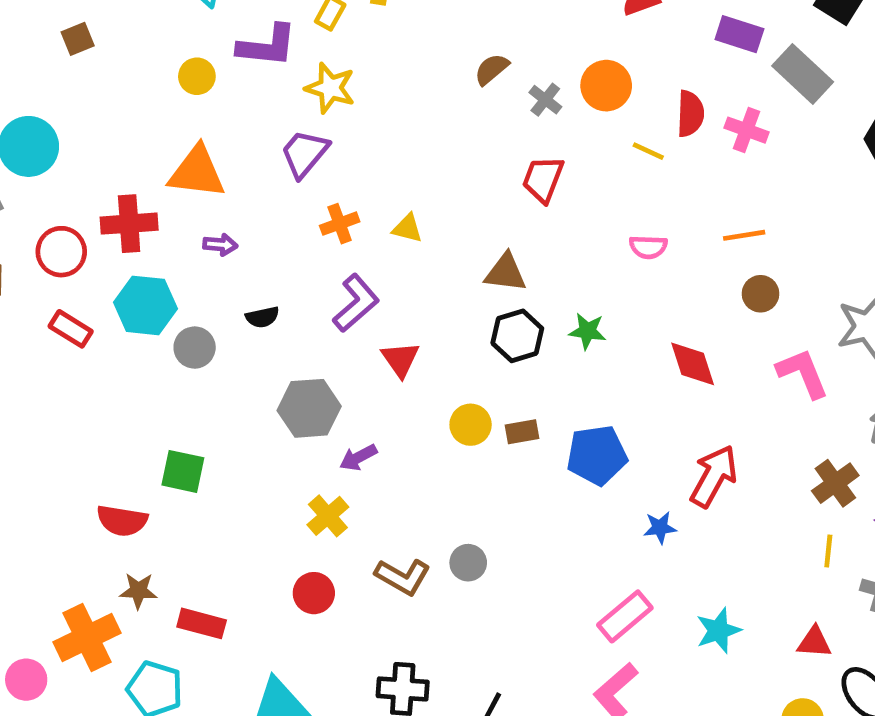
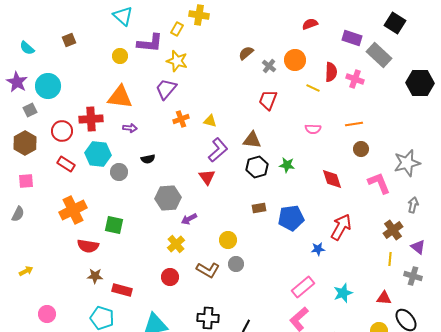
purple L-shape: (356, 303) -> (218, 150), moved
yellow circle: (471, 425) -> (228, 240), moved
orange cross: (87, 638) -> (73, 210), moved

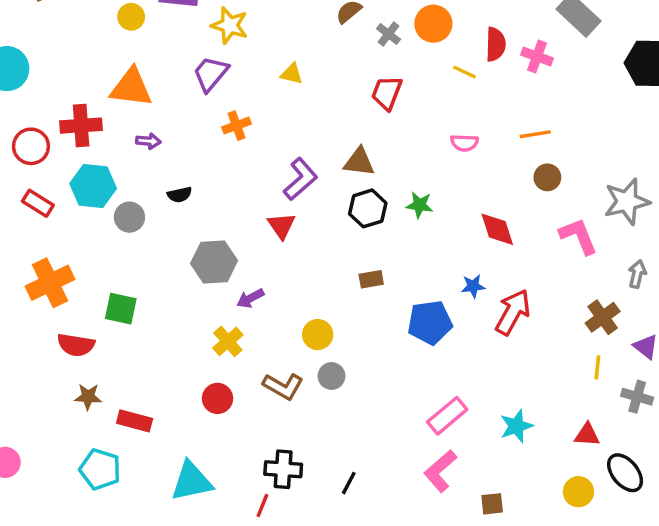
yellow triangle: (210, 121) -> (292, 74), moved
blue pentagon: (291, 218) -> (430, 322), moved
blue star: (318, 249) -> (473, 286), moved

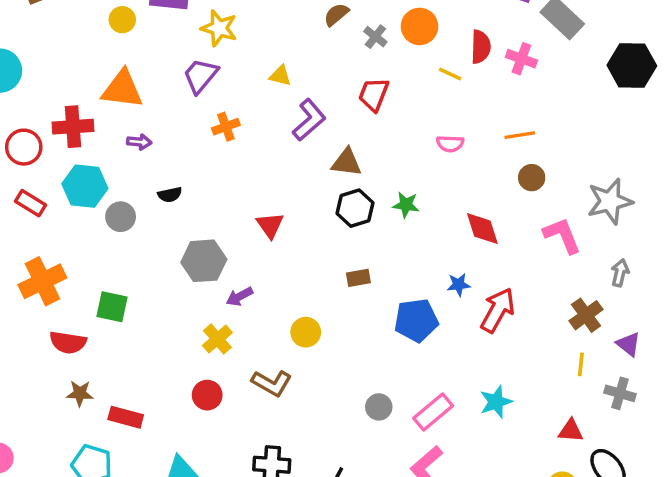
purple L-shape: (300, 179) -> (309, 120), moved
gray circle: (331, 376) -> (379, 407), moved
cyan star: (516, 426) -> (496, 402), moved

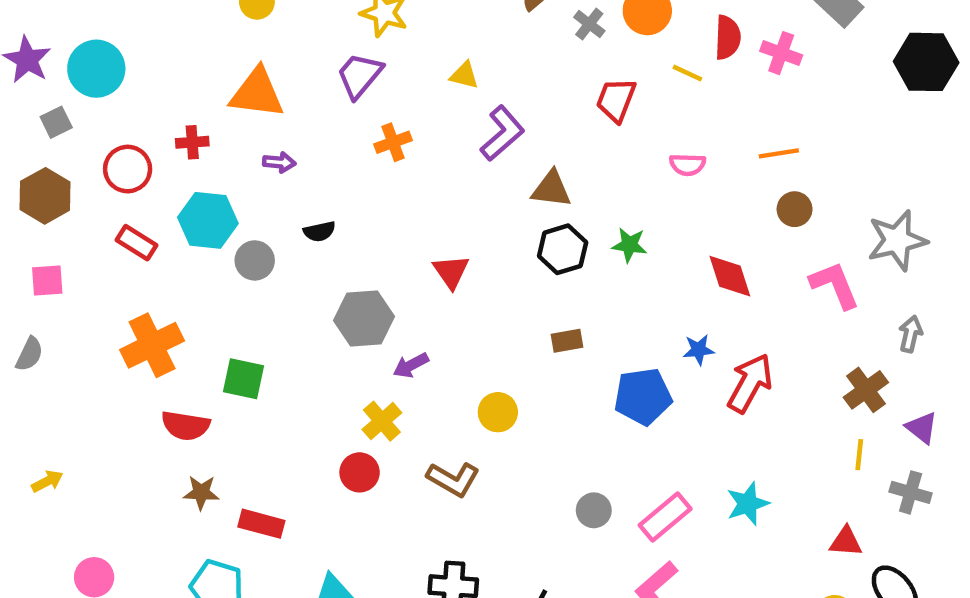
red trapezoid: (374, 94) -> (616, 100), moved
red cross: (73, 127) -> (192, 142), size x0.6
red circle: (207, 395) -> (360, 472), moved

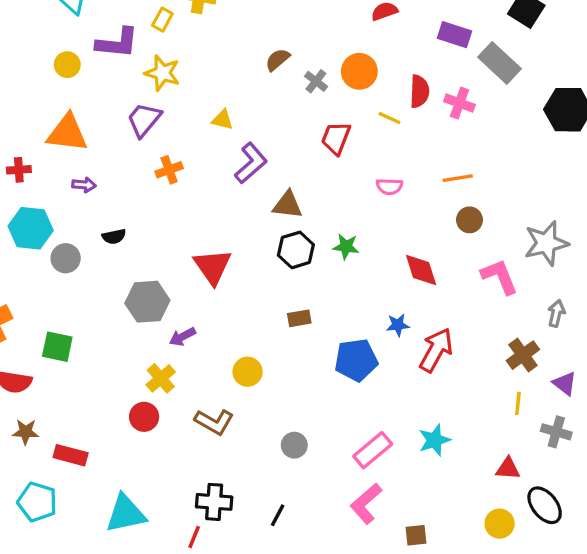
red triangle: (451, 272) -> (212, 267), size x1.4
gray circle: (594, 510) -> (294, 445), moved

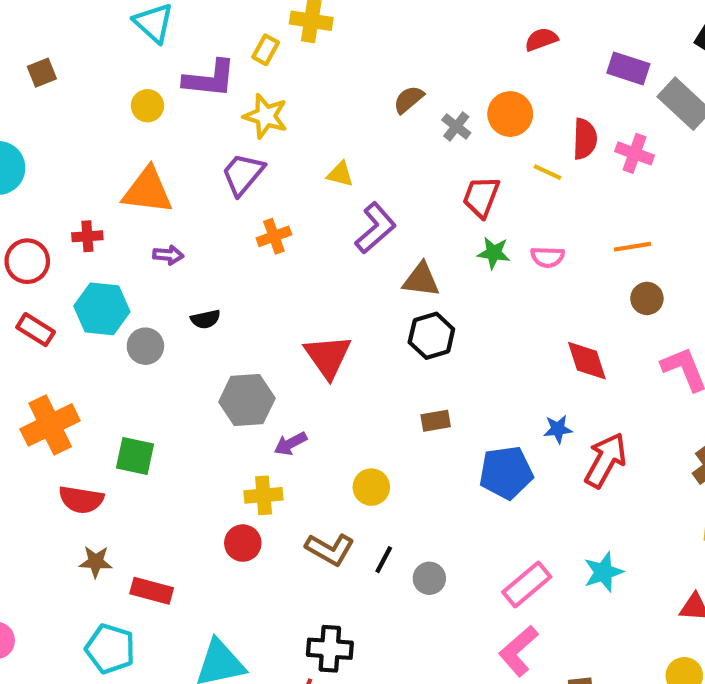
green star: (346, 247) -> (494, 253), moved
yellow cross: (161, 378) -> (264, 495), turned 36
black line: (278, 515) -> (384, 560), moved

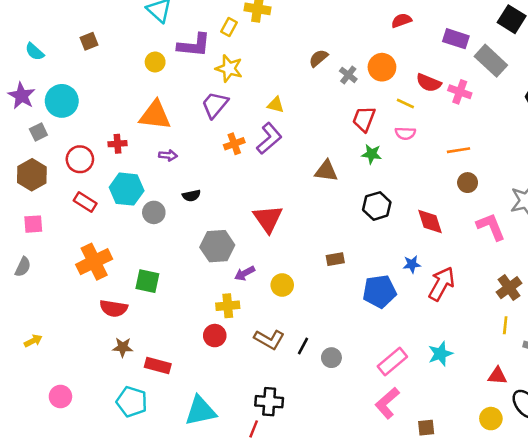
red semicircle: (585, 139) -> (429, 83), turned 110
purple L-shape: (375, 228) -> (269, 139), moved
pink semicircle: (547, 257) -> (405, 133), moved
black hexagon: (431, 336) -> (377, 206), moved
yellow circle: (371, 487) -> (282, 285), moved

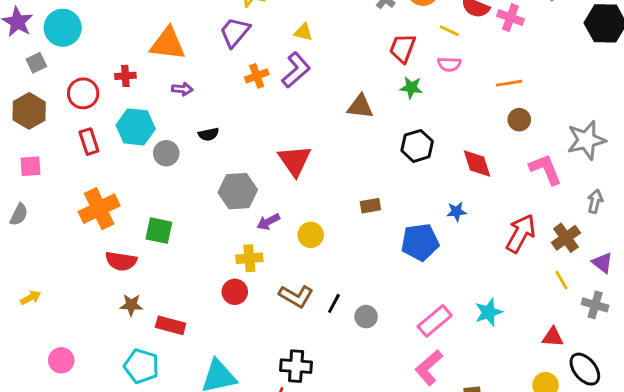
red rectangle: (85, 202) -> (89, 142), turned 40
red arrow: (442, 284) -> (521, 233), moved
yellow line: (505, 325) -> (562, 280), turned -36

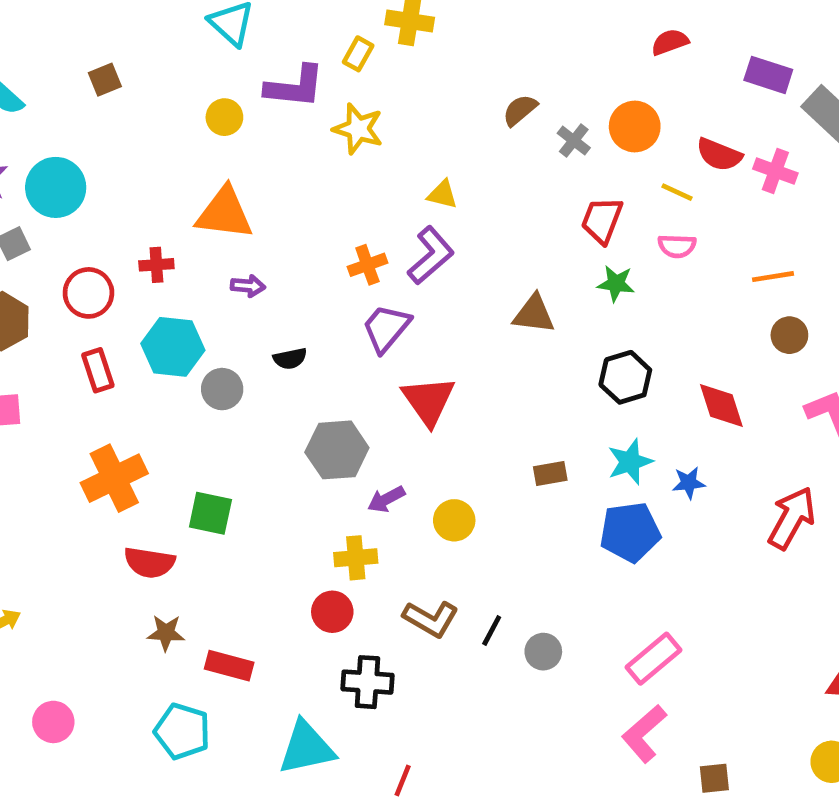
purple trapezoid: (235, 32) -> (386, 328), moved
cyan star: (489, 312) -> (630, 462), moved
black cross: (296, 366) -> (367, 682), moved

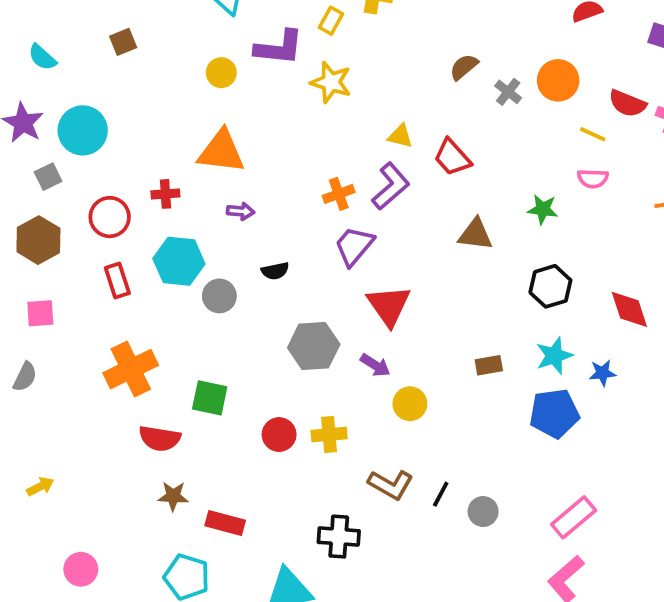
red trapezoid: (602, 220) -> (452, 157), moved, turned -63
purple arrow: (386, 499) -> (375, 365), moved, turned -120
red circle: (332, 612) -> (279, 435), moved

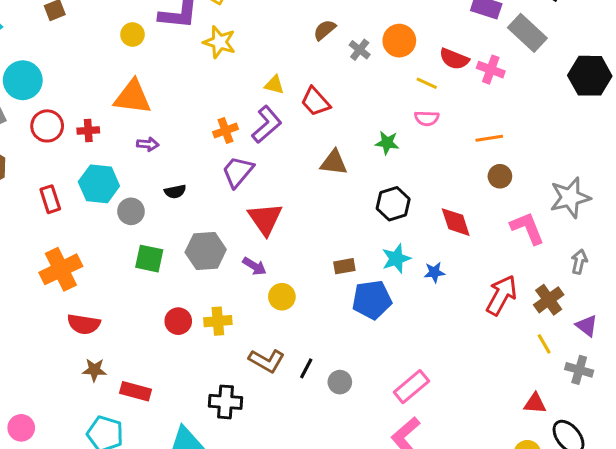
red circle: (110, 217) -> (47, 126), moved
green square: (210, 398) -> (149, 259), moved
blue pentagon: (554, 413) -> (372, 300), moved

